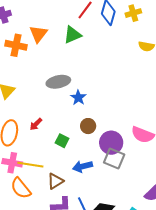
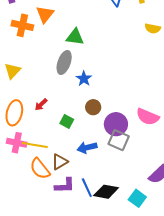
green triangle: (72, 35) -> (75, 37), moved, turned 30
gray ellipse: (58, 82) -> (64, 62), turned -60
orange semicircle: (21, 188) -> (40, 169), moved

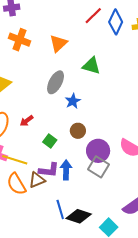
orange triangle: (45, 14) -> (58, 43), moved
green triangle: (75, 37) -> (91, 66), moved
blue arrow: (87, 148) -> (66, 170), turned 96
purple L-shape: (65, 186) -> (49, 170), moved

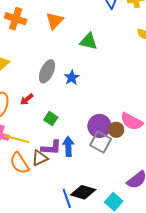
gray ellipse: (56, 82) -> (47, 71), moved
brown circle: (78, 131) -> (116, 130), moved
blue line: (60, 209) -> (67, 198), moved

